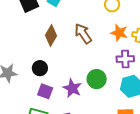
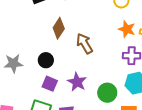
brown arrow: (83, 34) -> (84, 44), moved
green circle: (97, 79) -> (107, 93), moved

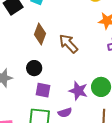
purple star: (77, 82) -> (78, 91), moved

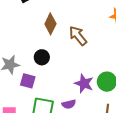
purple square: (43, 90) -> (28, 81), moved

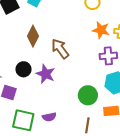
purple star: (84, 84) -> (46, 74), moved

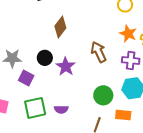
brown arrow: (60, 49) -> (99, 52), moved
green square: (23, 120) -> (35, 108), turned -35

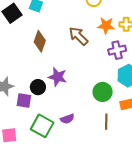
brown arrow: (99, 52) -> (78, 36), moved
black circle: (45, 58) -> (38, 87), moved
green square: (35, 108) -> (42, 126), turned -30

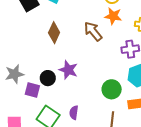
orange star: (106, 26) -> (113, 16), moved
purple semicircle: (67, 119) -> (74, 113), turned 112

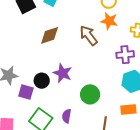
brown diamond: (54, 33) -> (50, 35), turned 45
green circle: (112, 89) -> (90, 94), moved

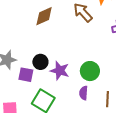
purple star: (63, 73) -> (60, 71), moved
purple semicircle: (67, 116) -> (84, 93), moved

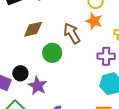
green circle: (90, 71) -> (52, 53), moved

